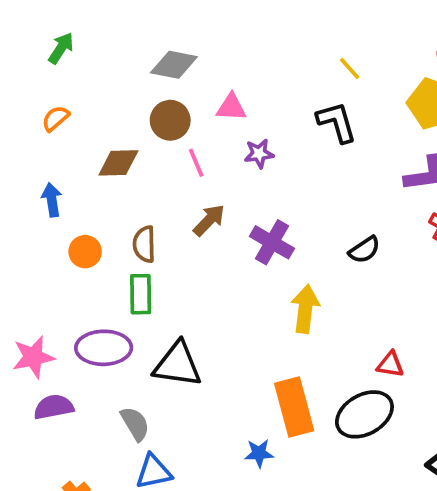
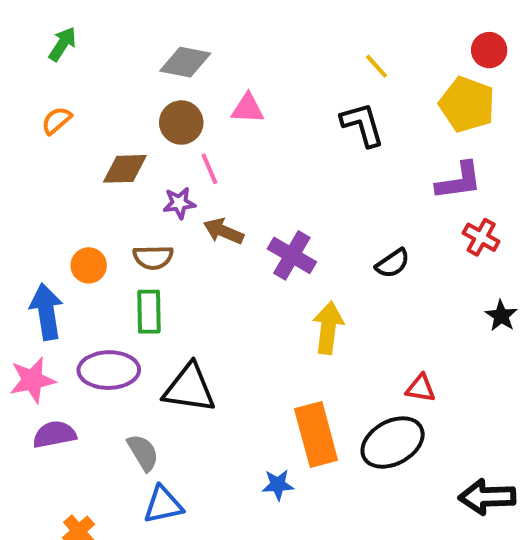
purple star: (259, 154) -> (179, 203), moved
blue arrow: (52, 200) -> (46, 312), moved, size x1.5
brown arrow: (209, 220) -> (223, 231), turned -111
brown semicircle: (144, 244) -> (153, 257), turned -90

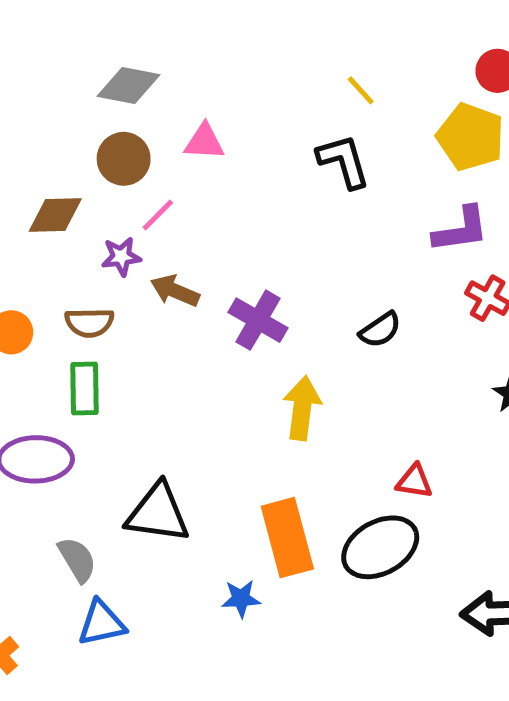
pink line: (209, 169) -> (158, 215), turned 68
black triangle: (189, 388) -> (158, 513), moved

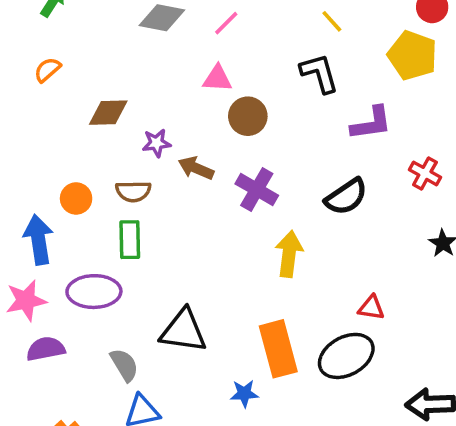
pink triangle: (204, 142) -> (217, 79), moved
brown circle: (124, 159) -> (248, 116), moved
pink line: (158, 215) -> (226, 23), moved
purple L-shape: (461, 230) -> (371, 123), moved
black semicircle: (380, 330) -> (346, 197), size x1.4

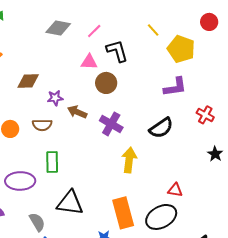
yellow pentagon: (412, 55) -> (181, 49), moved
black L-shape: (319, 73) -> (117, 51), moved
green rectangle: (130, 240) -> (52, 162), moved

